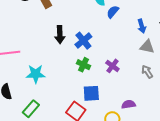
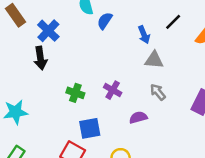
blue cross: (83, 41) -> (48, 31), moved
purple semicircle: (129, 104) -> (138, 117), moved

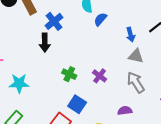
gray arrow: (158, 92) -> (136, 82), size x1.5
purple semicircle: (138, 117) -> (125, 111), moved
blue square: (90, 128) -> (77, 104), turned 36

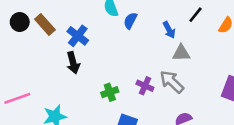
green cross: (69, 74) -> (110, 92), turned -32
gray arrow: (136, 82) -> (172, 82), moved

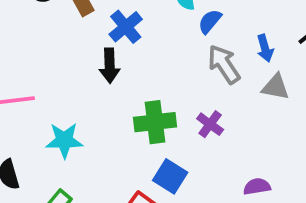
gray arrow: (172, 82) -> (224, 64), moved
green cross: (110, 92) -> (155, 122), size x1.5

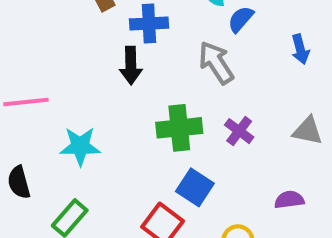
blue cross: (126, 27) -> (149, 24), turned 36
gray arrow: (224, 64) -> (216, 63), moved
gray triangle: (276, 87) -> (308, 131), moved

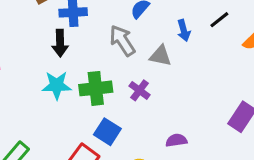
gray triangle: (308, 131) -> (160, 56), moved
cyan star: (80, 146) -> (57, 85), moved

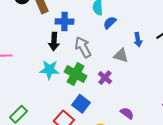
gray arrow: (122, 41) -> (83, 47), moved
green cross: (96, 88) -> (76, 74), turned 30
purple semicircle: (176, 140) -> (127, 113), turned 40

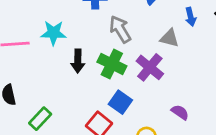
black arrow: (54, 42) -> (78, 61), moved
cyan star: (49, 70) -> (53, 33), moved
purple cross: (105, 78) -> (150, 67), size x1.5

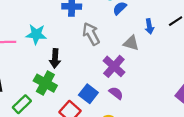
green cross: (112, 64) -> (45, 83), moved
purple semicircle: (180, 112) -> (116, 93), moved

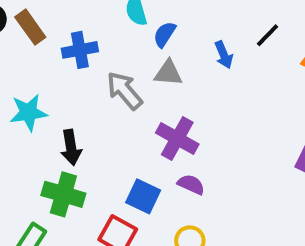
gray triangle: (131, 43) -> (168, 73), moved

